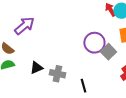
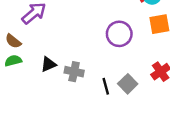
gray square: (108, 52) -> (128, 84), moved

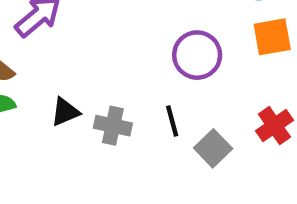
black line: (106, 86) -> (172, 121), moved

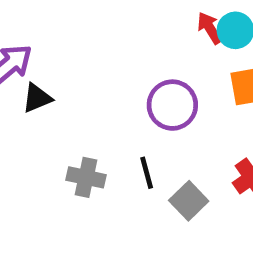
black triangle: (65, 112) -> (37, 98), moved

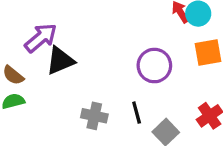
black triangle: (37, 98) -> (60, 61), size x1.4

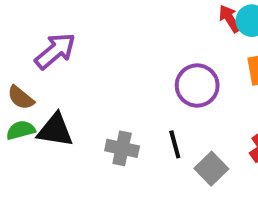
black triangle: (60, 61) -> (55, 130), moved, turned 32

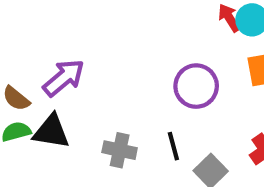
purple arrow: (55, 51) -> (64, 78), moved

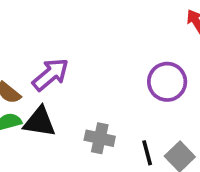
black line: (173, 146) -> (147, 153), moved

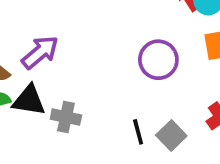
gray cross: (100, 138) -> (66, 117), moved

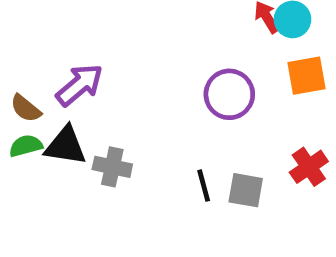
gray square: (171, 136) -> (246, 190), turned -36

